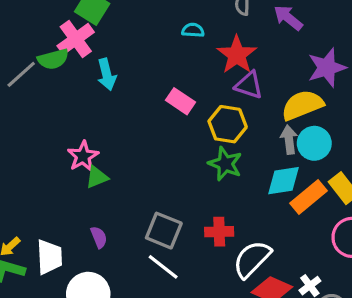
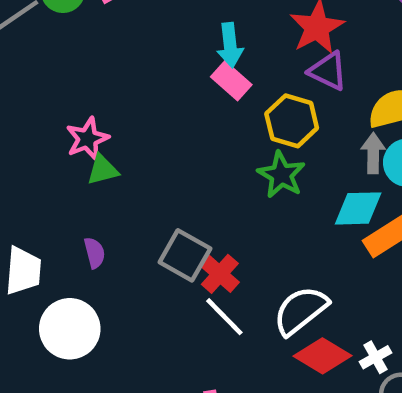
cyan arrow: (107, 74) -> (230, 45), moved
red cross: (219, 232) -> (220, 274), moved, turned 36
white line: (163, 267) -> (224, 317), moved

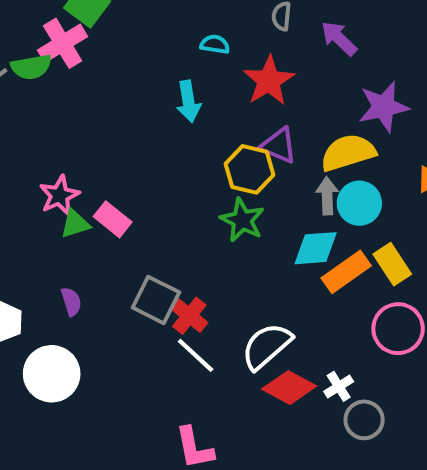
purple triangle: (328, 71) -> (279, 146), moved
pink rectangle: (231, 81) -> (113, 219), moved

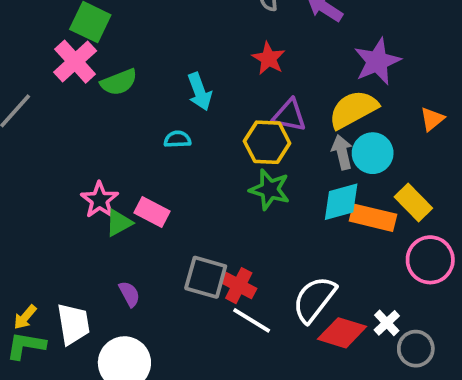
cyan semicircle: (215, 44) -> (177, 139), moved
green semicircle: (31, 67) -> (119, 82), moved
red star: (269, 81) -> (269, 58), size x0.7
orange rectangle: (346, 272) -> (373, 218), turned 60

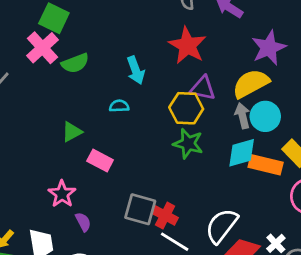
red star: (269, 58) -> (187, 45), size x1.5
pink star: (100, 200) -> (62, 194), moved
green triangle: (119, 223) -> (72, 132), moved

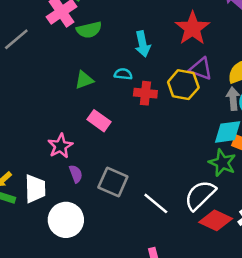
green triangle: (72, 132) -> (84, 80), moved
green star: (188, 144) -> (222, 163), moved
gray square: (140, 209) -> (113, 182), moved
red cross: (165, 215) -> (145, 93), moved, turned -30

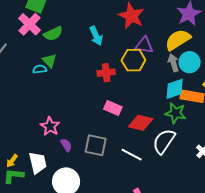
cyan semicircle: (123, 74) -> (40, 69), moved
green triangle: (84, 80) -> (49, 61), moved, turned -42
pink rectangle: (99, 121) -> (113, 108), moved
red diamond: (216, 220) -> (141, 123), moved

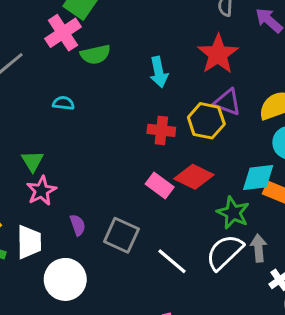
green triangle: (49, 61) -> (32, 161), moved
gray arrow: (173, 63) -> (259, 248), moved
green star: (175, 113) -> (233, 213), moved
red diamond: (141, 123) -> (194, 177), moved
pink star: (50, 126) -> (41, 191), moved

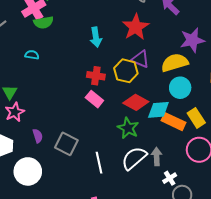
green semicircle: (95, 55) -> (43, 22), moved
red diamond: (194, 177) -> (136, 102), moved
pink rectangle: (160, 185) -> (94, 99), moved
green star: (233, 213) -> (128, 128), moved
white line: (172, 261) -> (99, 163), turned 35

